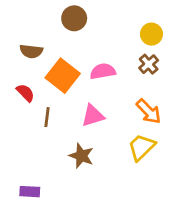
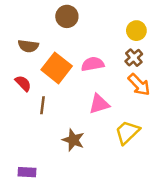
orange arrow: (149, 111) -> (139, 85), moved
pink triangle: (93, 116) -> (99, 104), moved

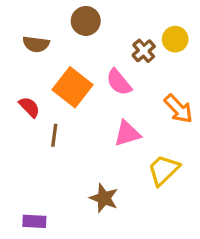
brown semicircle: (28, 46) -> (36, 44), moved
brown cross: (134, 58) -> (144, 51), moved
pink semicircle: (93, 64) -> (119, 82), turned -120
brown star: (73, 140) -> (104, 198), moved

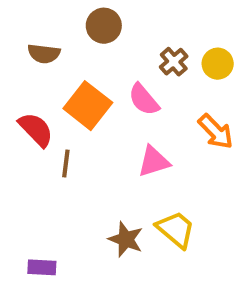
yellow circle: (175, 39) -> (218, 64), moved
red semicircle: (29, 107) -> (36, 130), size x1.4
yellow trapezoid: (164, 170) -> (176, 229), moved, turned 84

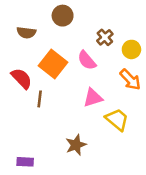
yellow circle: (218, 64) -> (131, 49), moved
yellow trapezoid: (176, 229) -> (117, 120), moved
brown star: (126, 239) -> (76, 145), turned 30

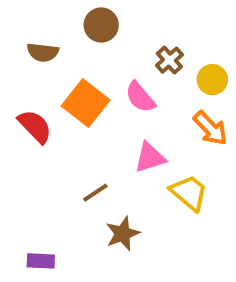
brown line: (40, 99) -> (95, 193), moved, turned 49

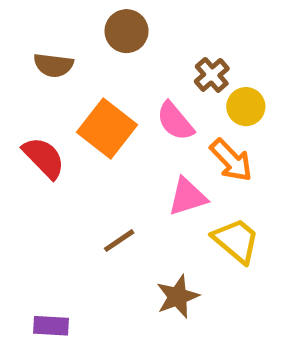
yellow circle: (212, 80) -> (246, 107), moved
orange arrow: (210, 128) -> (231, 160), moved
brown star: (123, 234) -> (178, 297), moved

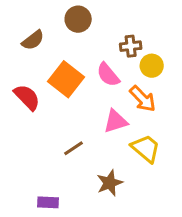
brown semicircle: (53, 65) -> (33, 40), turned -45
brown cross: (212, 75) -> (131, 46), turned 35
purple rectangle: (51, 326) -> (48, 202), moved

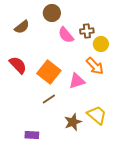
pink semicircle: (108, 75) -> (66, 35), moved
orange square: (66, 79) -> (49, 72), moved
yellow trapezoid: (146, 148) -> (97, 115), moved

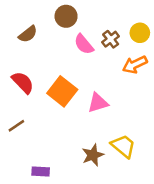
brown cross: (87, 31) -> (111, 39), turned -32
yellow circle: (101, 44) -> (140, 33), moved
orange arrow: (95, 66) -> (135, 65), moved, turned 108
brown line: (49, 99) -> (16, 126), moved

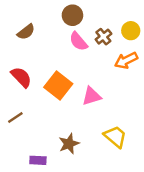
brown circle: (66, 16) -> (72, 15), moved
brown star: (93, 155) -> (69, 144), moved

